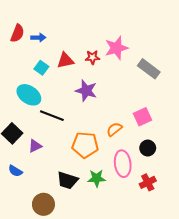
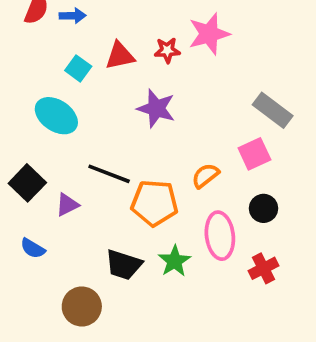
gray rectangle: (149, 69) -> (273, 110), moved
black line: (52, 116) -> (109, 174), moved
green star: (97, 178) -> (174, 261), turned -30

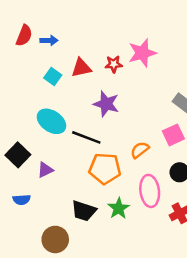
cyan ellipse: (56, 116) -> (51, 121), moved
black line: (109, 174) -> (86, 137), moved
blue semicircle: (33, 248) -> (22, 200), turned -35

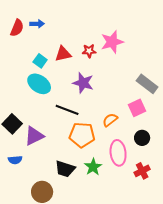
blue arrow: (49, 40) -> (37, 24), moved
cyan ellipse: (51, 121) -> (39, 84), moved
purple triangle: (45, 170) -> (34, 136), size x1.5

